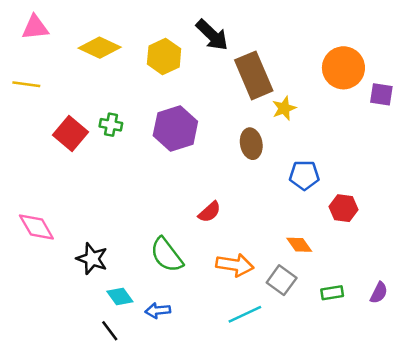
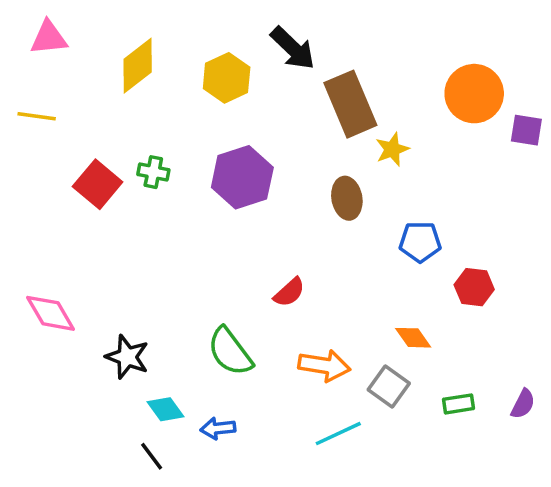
yellow diamond: (100, 48) -> (138, 66), turned -63

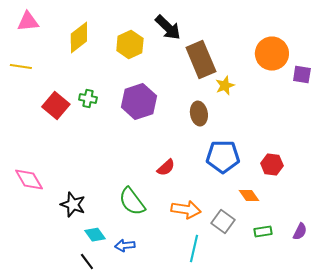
blue pentagon: (420, 242) -> (223, 157), moved, size x1.4
orange diamond: (413, 338) -> (249, 196), moved
cyan line: (338, 434) -> (194, 249), turned -52

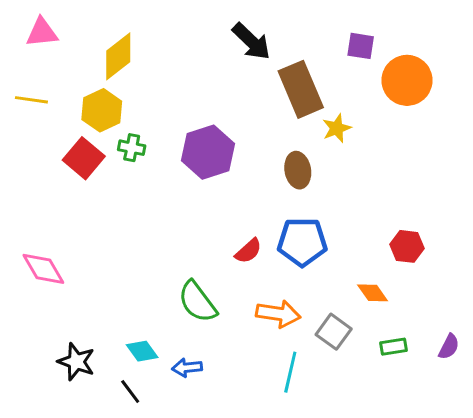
yellow hexagon: (130, 45) -> (102, 110), moved
purple square: (302, 75) -> (361, 46), moved
blue pentagon: (223, 157) -> (302, 242), moved
black star: (73, 205) -> (76, 362), moved

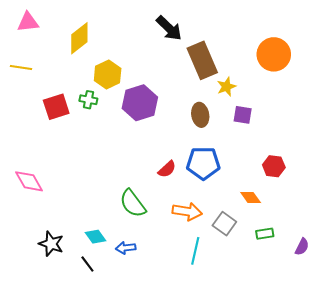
purple square: (361, 46) -> (243, 115), moved
yellow hexagon: (102, 110) -> (108, 75), moved
red square: (84, 158) -> (56, 107), turned 32
purple semicircle: (449, 347) -> (302, 247), moved

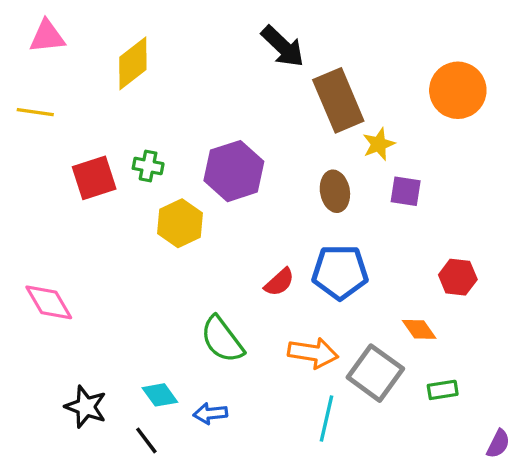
yellow hexagon: (108, 75) -> (180, 223), moved
gray square: (224, 224) -> (375, 373), size x1.4
purple semicircle: (302, 247) -> (498, 444), moved

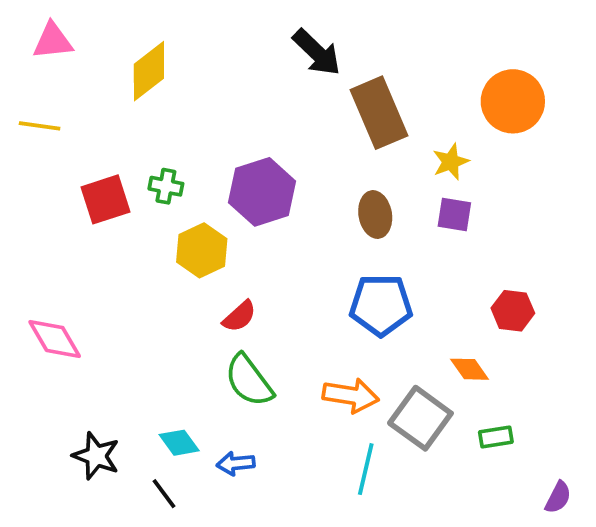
yellow star: (379, 144) -> (451, 162), moved
red semicircle: (279, 282) -> (239, 316), moved

